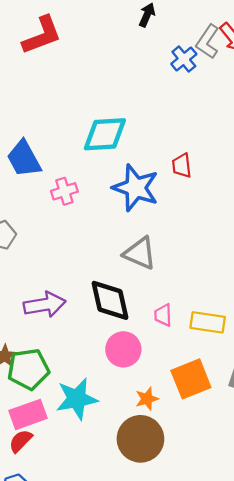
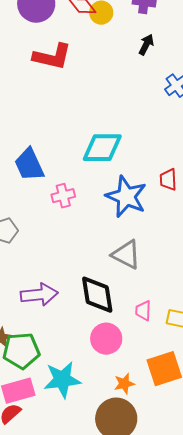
red L-shape: (42, 35) -> (52, 57), turned 30

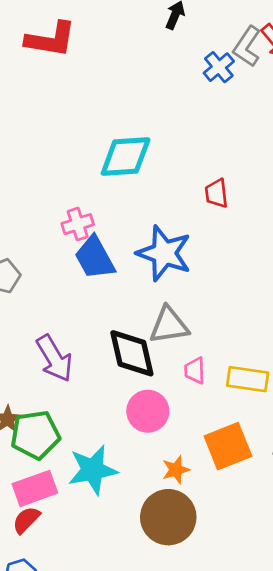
blue trapezoid: (29, 165) -> (95, 258), moved
blue star: (126, 197) -> (164, 253), moved
gray triangle: (126, 255) -> (169, 325), moved, turned -32
purple arrow: (39, 295) -> (54, 358), turned 69

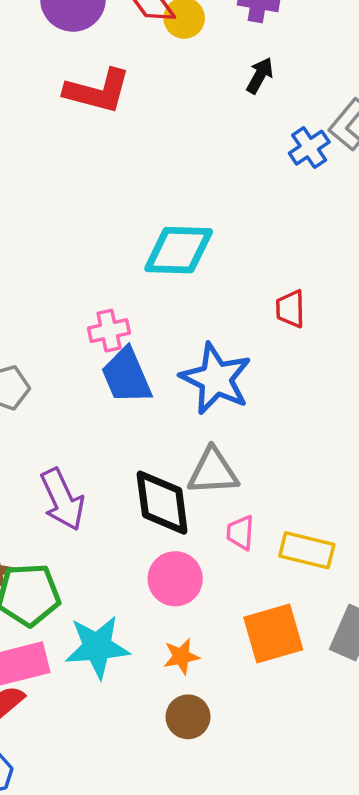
orange star: (176, 470) -> (181, 656), moved
brown circle: (168, 517) -> (188, 717), size x0.6

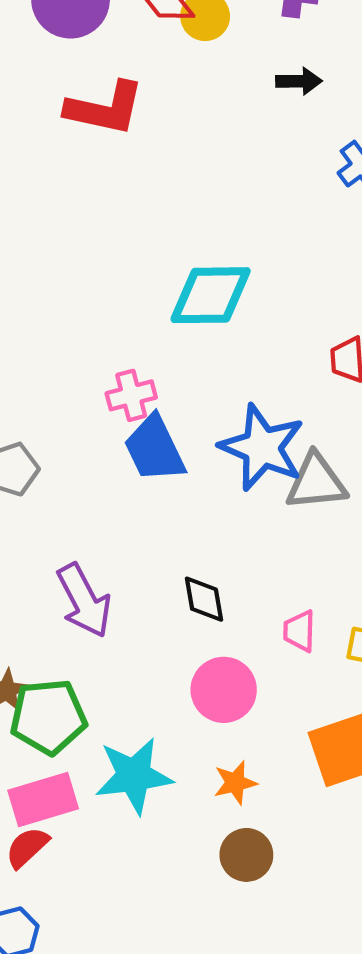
black arrow: (260, 75) -> (299, 81), turned 63
gray triangle: (213, 472) -> (316, 482), moved
black diamond: (162, 503) -> (204, 599), size x0.6

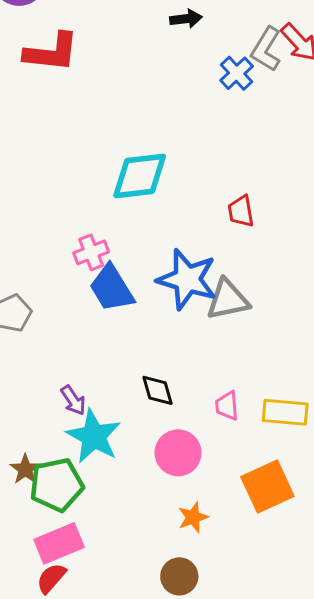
purple arrow: (84, 601) -> (73, 400), size x0.6
cyan star: (134, 776) -> (94, 436), moved, turned -30
brown circle: (246, 855) -> (179, 576), moved

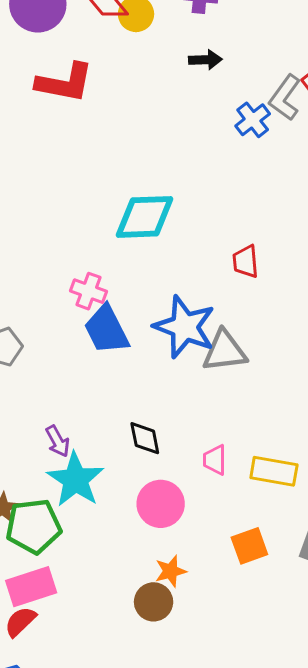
pink cross: (91, 252) -> (88, 291), turned 36
orange square: (267, 487) -> (249, 546), size x0.7
brown circle: (179, 576) -> (154, 602), moved

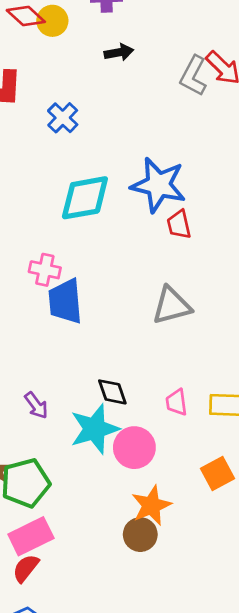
blue cross: (253, 120) -> (63, 118), moved
blue star: (185, 327) -> (158, 185), moved
blue trapezoid: (106, 330) -> (65, 301), turned 30
cyan star: (76, 480) -> (95, 429), moved, turned 30
orange star: (171, 571) -> (151, 505), size x1.4

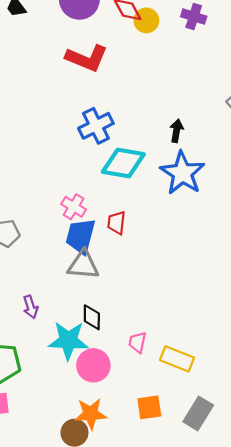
black arrow: (119, 52) -> (177, 131), moved, turned -90
blue cross: (63, 118) -> (96, 126), moved, size x1.4
red trapezoid: (179, 225) -> (116, 223), moved
gray triangle: (172, 306) -> (83, 265), moved

